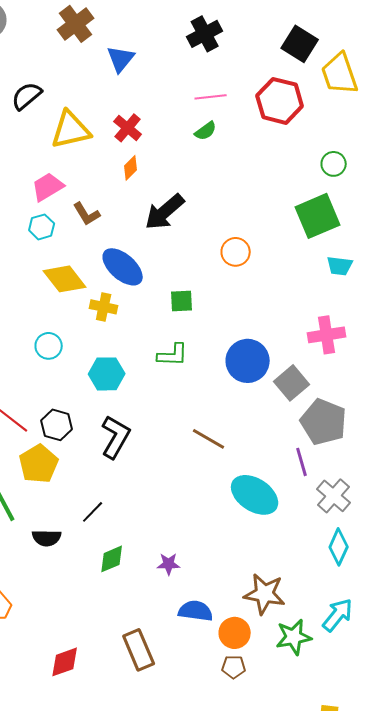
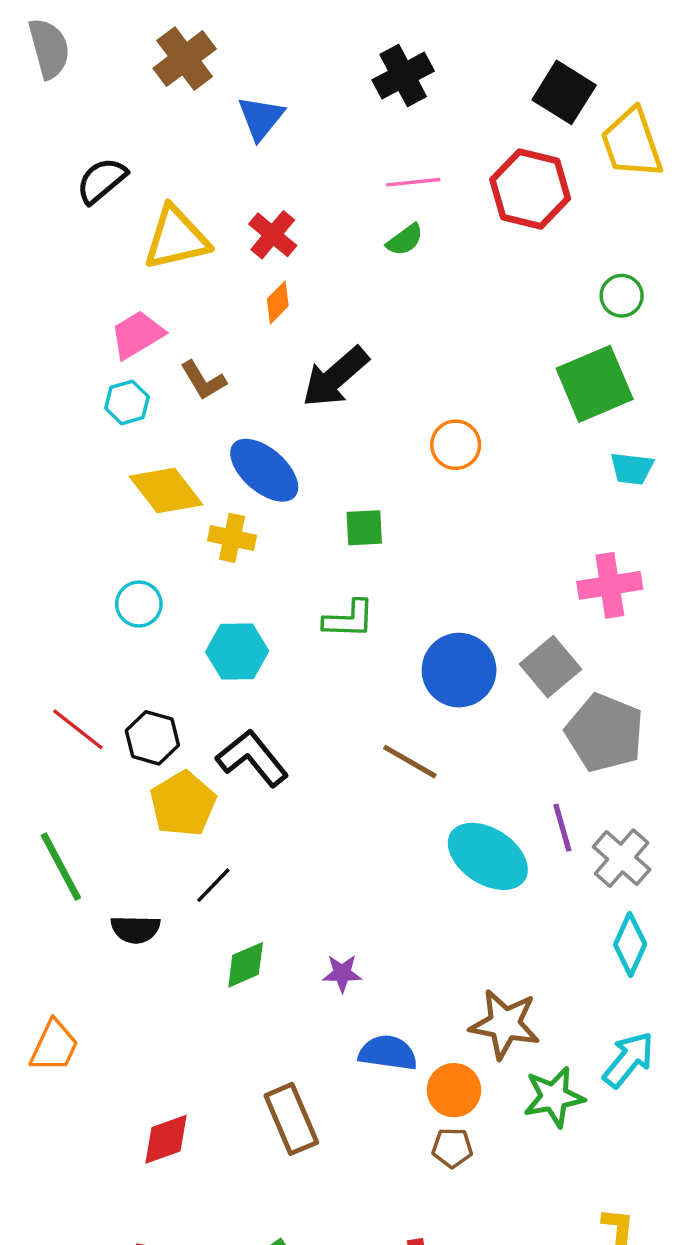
blue circle: (248, 361) -> (459, 670), moved
black L-shape: (116, 437) -> (252, 758), turned -69
purple line: (302, 462) -> (562, 828), moved
yellow pentagon: (39, 464) -> (183, 804), moved

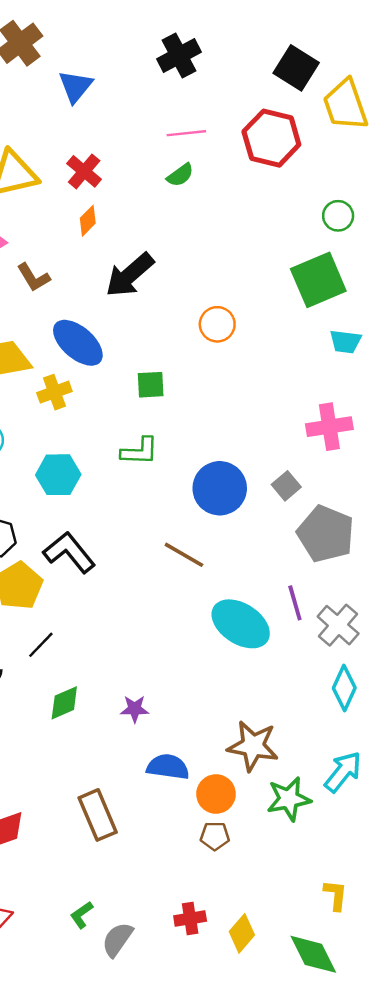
yellow cross: (232, 538) -> (54, 392), turned -32
gray square: (550, 667) -> (286, 486), size x0.7

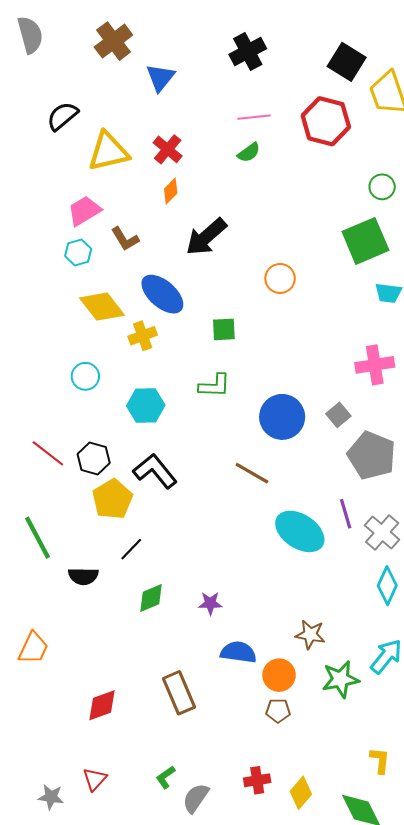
brown star: (253, 746) -> (310, 635), size x0.7

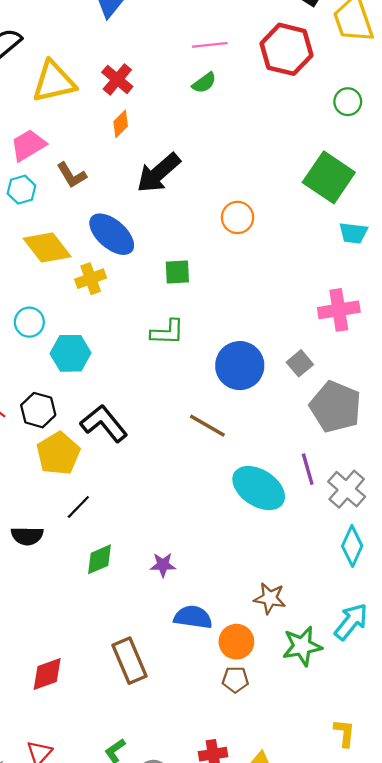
green circle: (382, 187) -> (348, 102), moved
green square: (365, 241) -> (329, 177), turned -33
cyan hexagon: (146, 405) -> (71, 353), moved

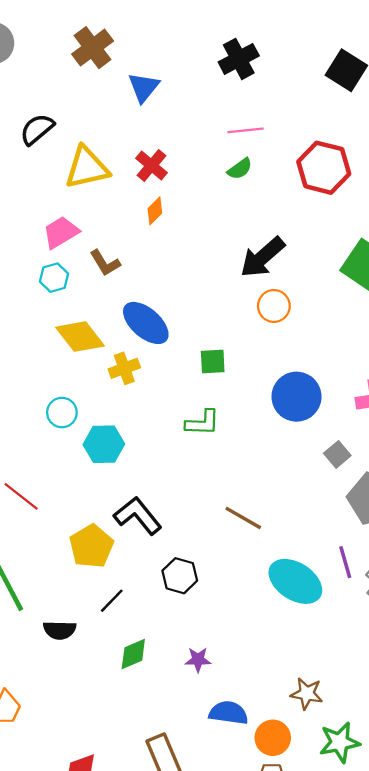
red hexagon: (287, 49) -> (324, 168), moved
black arrow: (158, 173) -> (263, 257), moved
blue circle: (240, 366) -> (297, 397), moved
black hexagon: (38, 410) -> (180, 576), moved

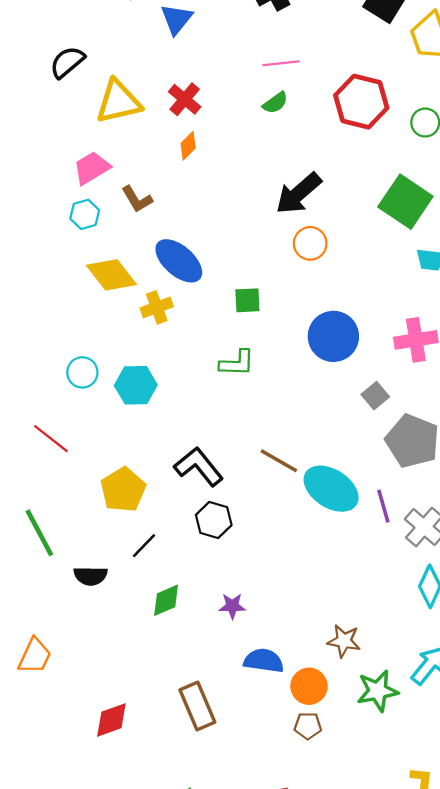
cyan circle: (62, 413) -> (82, 372), moved
black L-shape: (138, 516) -> (199, 467), moved
cyan ellipse: (295, 581) -> (331, 489), moved

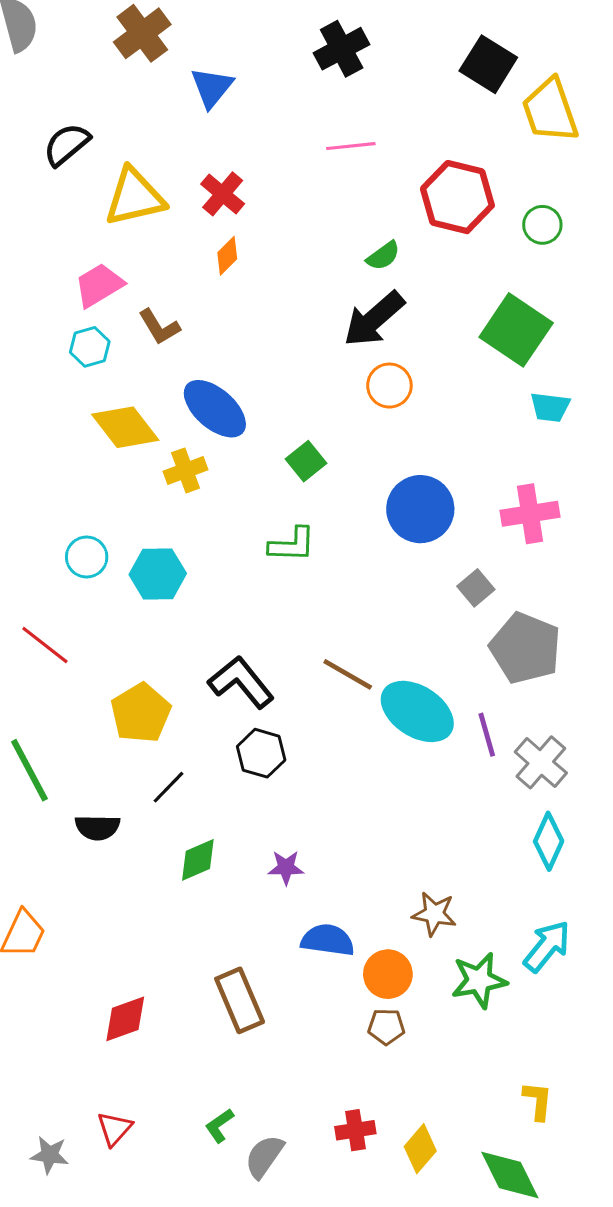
green semicircle: (275, 103) -> (383, 256), moved
green square: (247, 300) -> (306, 461), turned -36

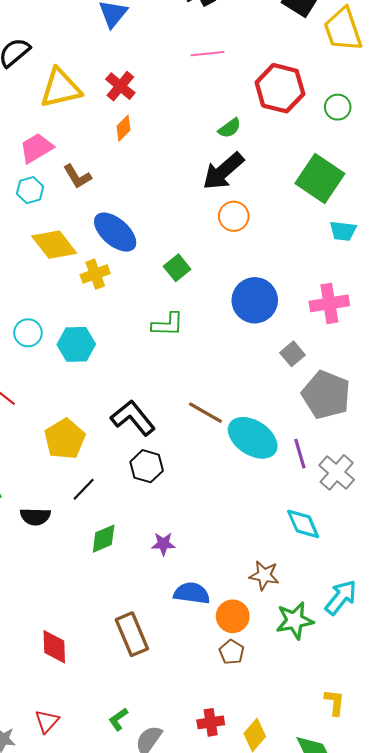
cyan diamond: (549, 841) -> (303, 524), moved, turned -48
red diamond: (125, 1019) -> (54, 647), turned -72
brown pentagon: (386, 1027) -> (232, 652), turned 30

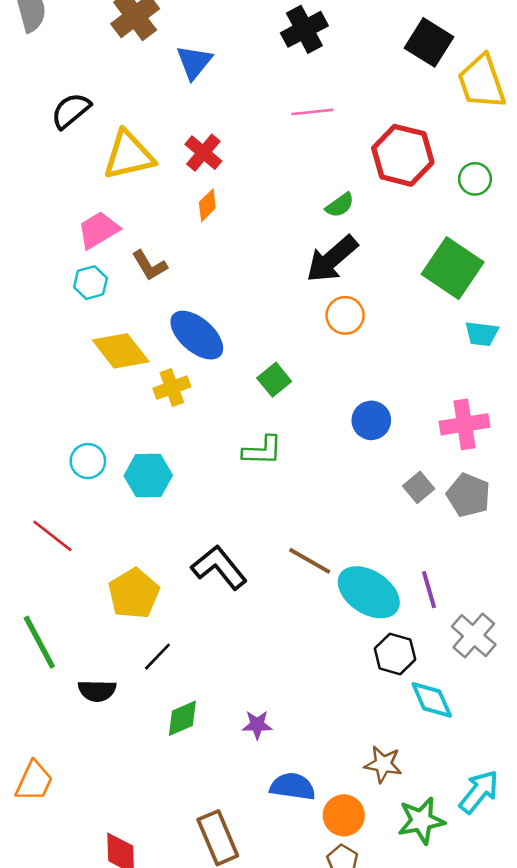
blue circle: (255, 300) -> (371, 420), size x0.7
gray pentagon: (326, 395) -> (468, 495), moved, size x0.7
purple line: (300, 454) -> (429, 590), moved
black hexagon: (147, 466) -> (395, 654), moved

